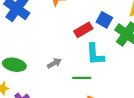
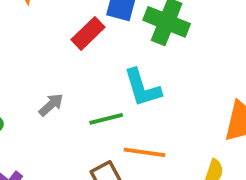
cyan L-shape: (95, 54) -> (142, 88), moved

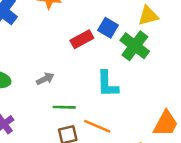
green line: (106, 119) -> (64, 107), moved

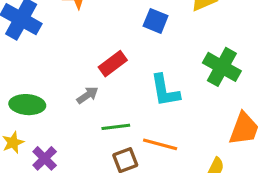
red rectangle: (82, 39) -> (113, 64), moved
green cross: (135, 46) -> (222, 67), moved

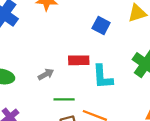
red rectangle: (113, 64) -> (79, 60), moved, turned 30

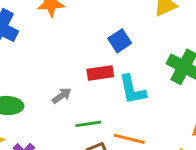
blue square: (101, 26) -> (120, 41), moved, turned 36

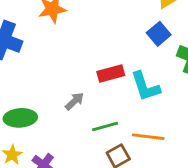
blue square: (120, 41) -> (159, 34), moved

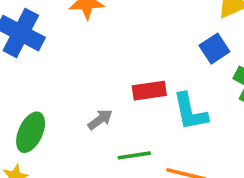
green ellipse: (20, 118) -> (31, 132), turned -68

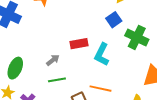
cyan L-shape: (190, 112) -> (102, 54), turned 40
green line: (134, 155) -> (57, 80), moved

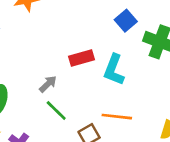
green line: (57, 80) -> (56, 111), turned 60

